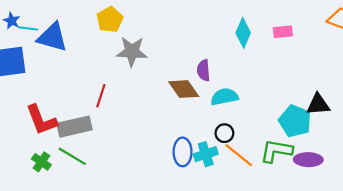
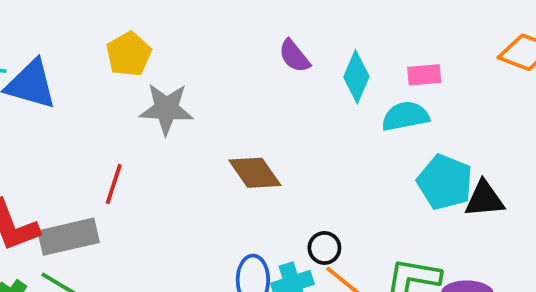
purple semicircle: (204, 70) -> (294, 56), moved, turned -35
cyan semicircle: (224, 97) -> (405, 116), moved
cyan pentagon: (295, 121) -> (445, 182), moved

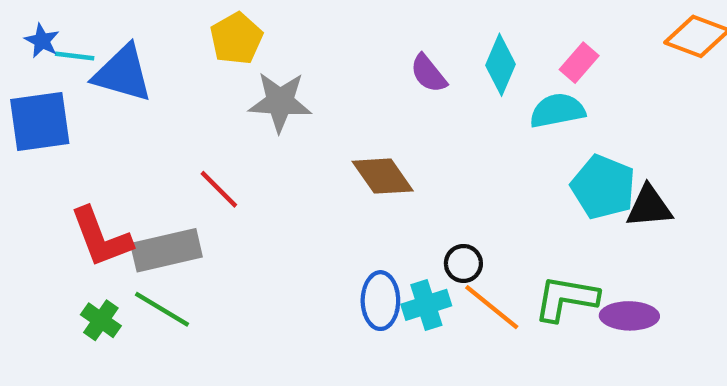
purple semicircle: (294, 56) -> (428, 73), moved
pink rectangle: (424, 75) -> (579, 63), turned -44
red line: (114, 184) -> (219, 189), turned -63

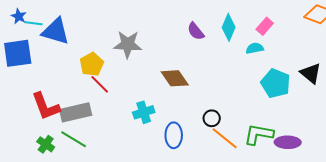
yellow pentagon: (236, 39) -> (92, 64), moved
cyan semicircle: (557, 111) -> (255, 48), size x0.7
black triangle: (649, 207) -> (311, 73), moved, turned 45
cyan cross: (426, 305) -> (144, 112), moved

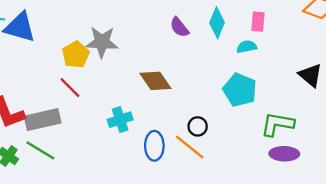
pink rectangle: (265, 26) -> (258, 22), turned -36
yellow pentagon: (92, 64) -> (76, 55), moved
cyan pentagon: (276, 83) -> (240, 90), moved
green L-shape: (259, 134) -> (277, 124), moved
orange line: (225, 138) -> (190, 147), moved

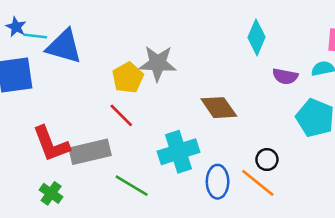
cyan diamond: (217, 23) -> (257, 37), moved
purple semicircle: (179, 27) -> (285, 76), moved, turned -40
cyan cross: (120, 120) -> (179, 152), size x1.4
green line: (40, 150) -> (132, 186), moved

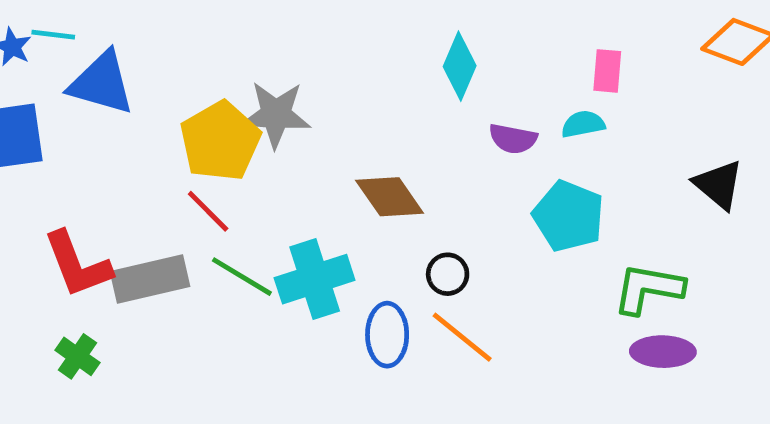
cyan line: (35, 36) -> (53, 35), moved
yellow pentagon: (128, 78) -> (220, 141), size x1.4
black circle: (267, 160) -> (448, 274), moved
green line: (132, 186) -> (242, 277), moved

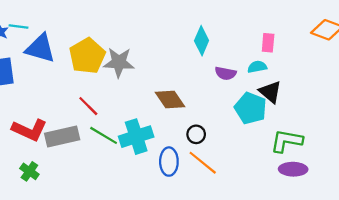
yellow pentagon: (220, 141) -> (87, 56), moved
black triangle: (719, 185) -> (270, 92), moved
red L-shape: (77, 264) -> (29, 130), turned -44

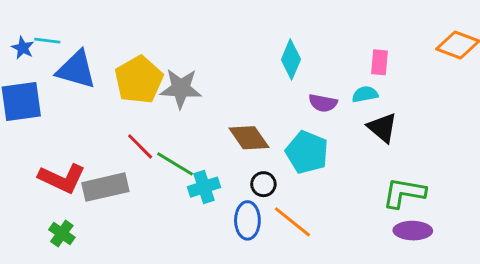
cyan pentagon: (251, 108) -> (307, 152), moved
black circle: (196, 134) -> (263, 184), moved
green line: (104, 135) -> (175, 164), moved
cyan cross: (136, 137) -> (204, 187), size x0.7

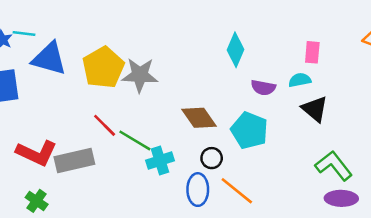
green L-shape: (404, 193) -> (334, 166), turned 42

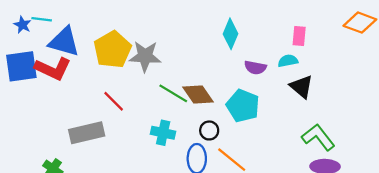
green line: (135, 140) -> (173, 93), moved
red L-shape: (37, 153) -> (53, 69), moved
cyan cross: (160, 161) -> (163, 133), turned 30

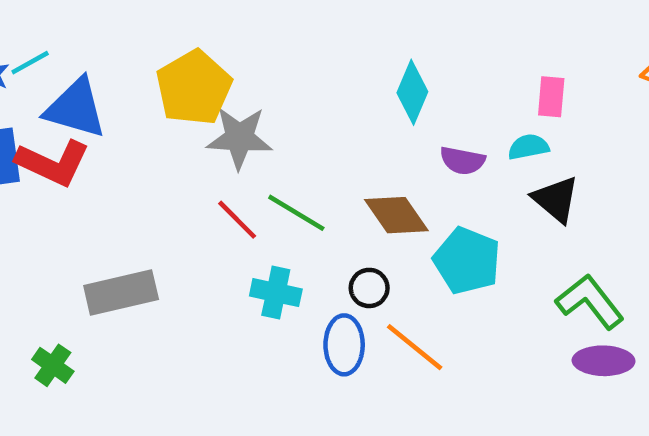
cyan line: (42, 19) -> (30, 63), turned -36
yellow pentagon: (112, 50) -> (194, 88), moved
brown diamond: (198, 95) -> (396, 215), moved
red line: (114, 101) -> (237, 220), moved
cyan pentagon: (243, 106) -> (467, 261), moved

